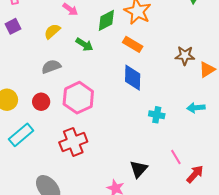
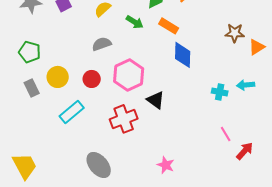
orange rectangle: (133, 44) -> (169, 26), moved
cyan cross: (157, 115) -> (220, 92), moved
black triangle: (139, 169) -> (156, 100), moved, turned -36

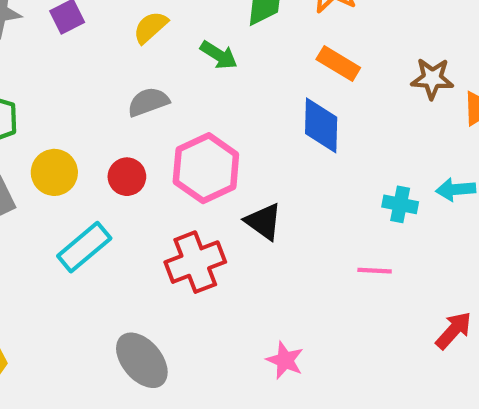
orange rectangle: (169, 26) -> (338, 64), moved
pink line: (226, 134) -> (375, 271), moved, turned -56

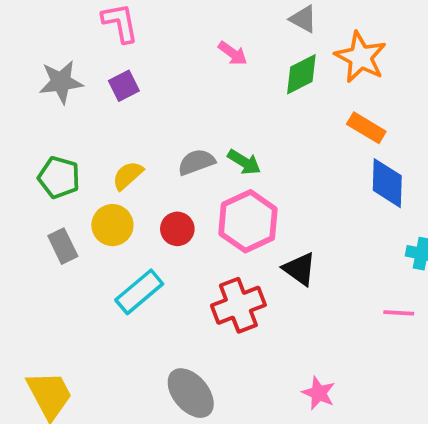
yellow semicircle: (150, 27) -> (128, 175), moved
green arrow: (219, 55) -> (244, 162), moved
blue diamond: (321, 125) -> (387, 183), moved

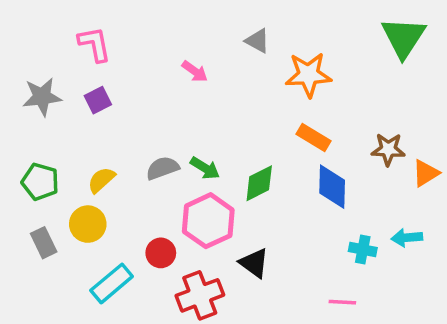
orange star: (361, 57) -> (308, 75), turned -30
green diamond: (301, 74) -> (259, 183), moved
red circle: (177, 229) -> (161, 253), moved

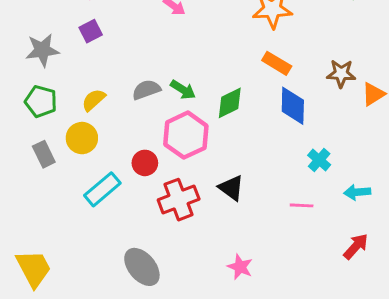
gray star: (42, 97) -> (42, 50), moved
cyan arrow: (407, 238) -> (357, 192), moved
cyan cross: (363, 250) -> (319, 160), turned 30
black triangle: (254, 263) -> (231, 188), moved

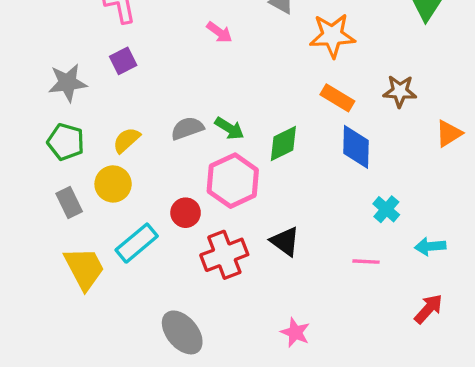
brown star: (341, 74) -> (400, 91), moved
yellow trapezoid: (34, 268) -> (84, 268), moved

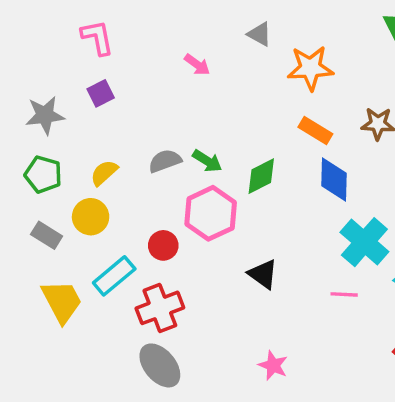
gray rectangle: (69, 203) -> (47, 235), turned -32
cyan cross: (386, 209) -> (364, 242), size x1.8
red cross: (224, 255) -> (160, 308), moved

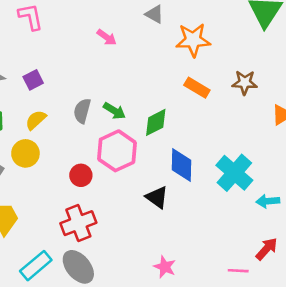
purple square: (101, 93) -> (33, 80), moved
gray semicircle: (165, 161) -> (82, 111), turned -55
blue diamond: (334, 180) -> (181, 165), moved
cyan rectangle: (114, 276) -> (36, 266), moved
pink line: (344, 294) -> (238, 271), moved

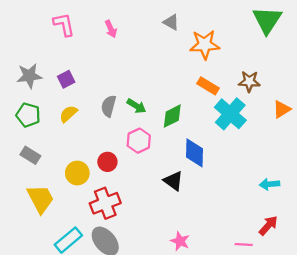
pink arrow: (107, 37) -> (111, 29), moved, turned 30
pink hexagon: (117, 151) -> (139, 141), size x0.7
yellow circle: (25, 153) -> (77, 173), moved
cyan cross: (234, 173) -> (230, 114), moved

